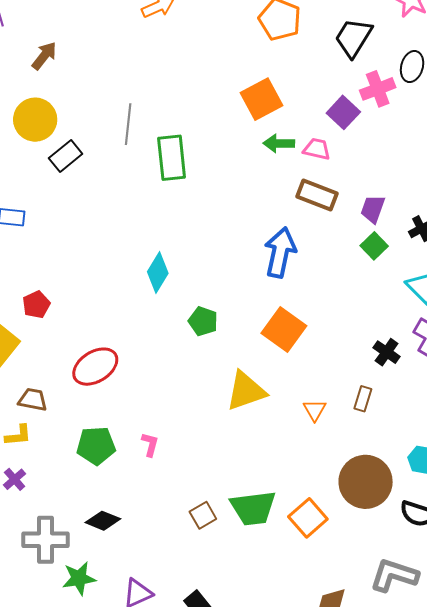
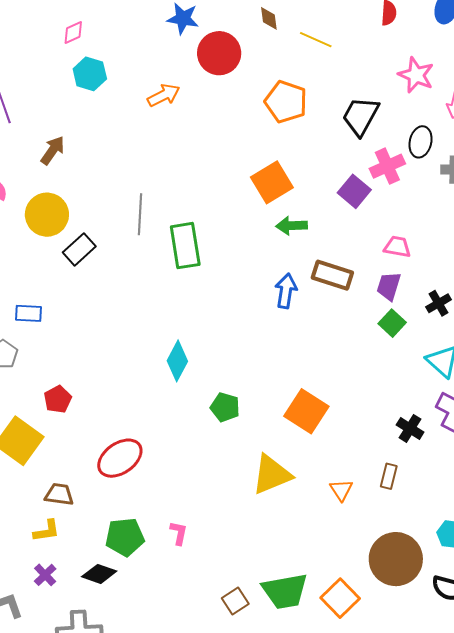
pink trapezoid: (317, 149) -> (397, 247), moved
blue arrow: (280, 252) -> (286, 291), moved, size x0.7
black diamond: (103, 521) -> (99, 574), moved

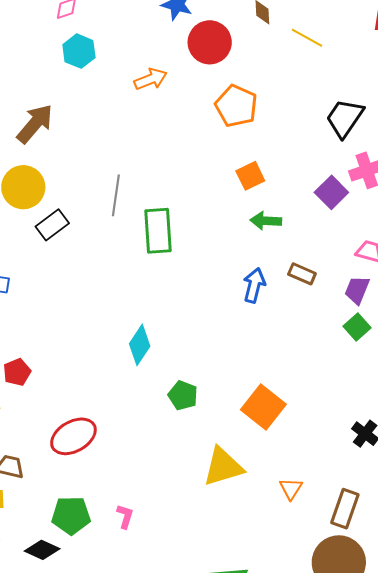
orange pentagon: (286, 102) -> (236, 106), moved
brown arrow: (53, 150) -> (35, 124), size x1.4
orange square: (272, 182) -> (250, 176), size x0.7
brown rectangle: (332, 275) -> (302, 274), size x0.7
brown rectangle: (389, 476) -> (345, 509), moved, size x1.5

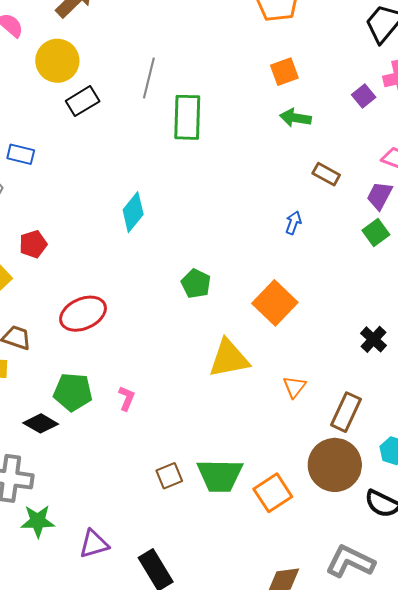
purple square: (331, 192) -> (364, 96), size x0.7
blue arrow: (254, 285) -> (293, 223), moved, size x0.7
cyan diamond: (140, 345) -> (133, 212), moved

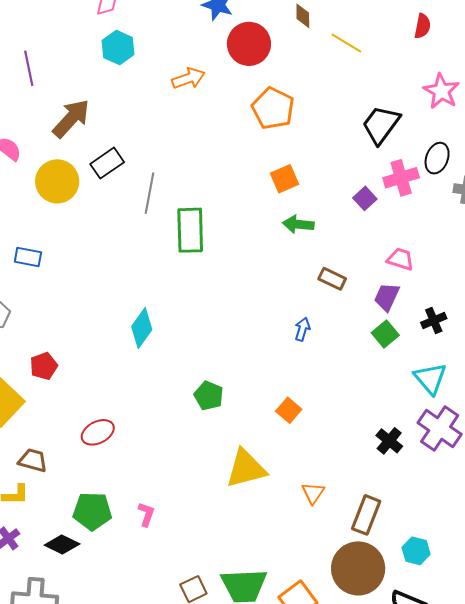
black rectangle: (83, 101) -> (107, 163), moved
blue rectangle: (21, 154) -> (28, 257), moved
orange square: (275, 303) -> (289, 410), size x0.6
red ellipse: (83, 314) -> (98, 432), size x0.7

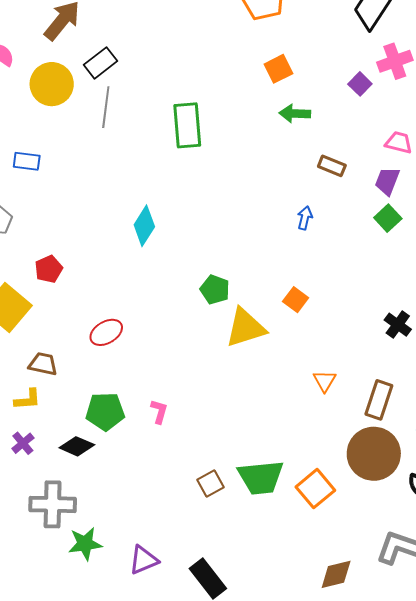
gray line: (149, 193) -> (106, 107), moved
yellow triangle: (246, 468) -> (246, 328), moved

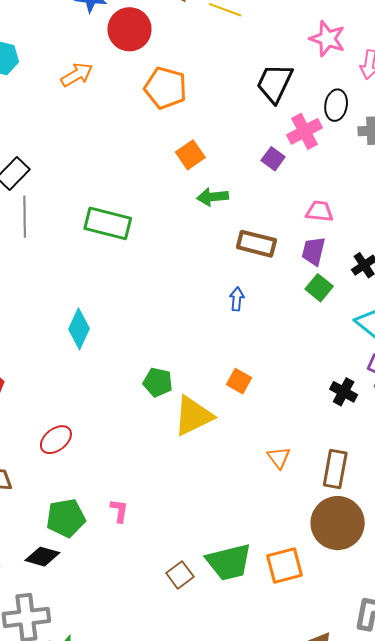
green rectangle: (187, 125) -> (108, 223), turned -63
brown rectangle: (332, 166) -> (256, 244), size x1.4
orange square: (315, 489) -> (285, 566), turned 33

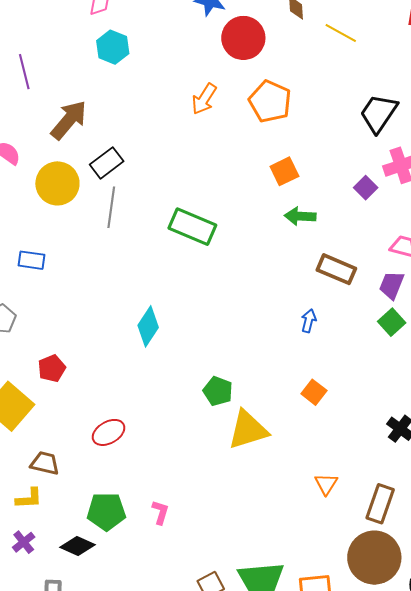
orange arrow: (77, 75) -> (204, 99), moved, turned 144
orange square: (239, 381) -> (314, 392), moved

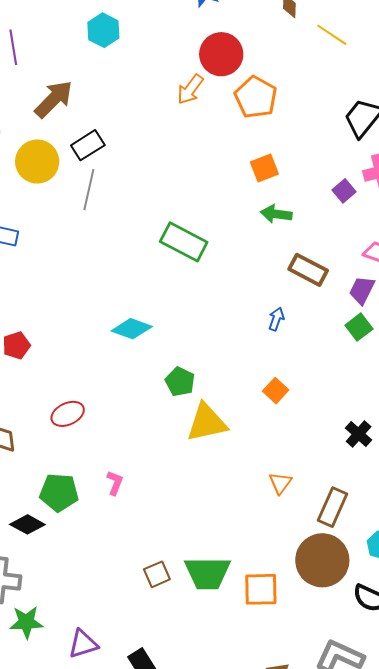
red circle: (243, 38) -> (221, 54), moved
green rectangle: (192, 227) -> (184, 242), moved
cyan diamond: (148, 326) -> (132, 329), moved, turned 72
pink L-shape: (160, 512) -> (115, 483), moved

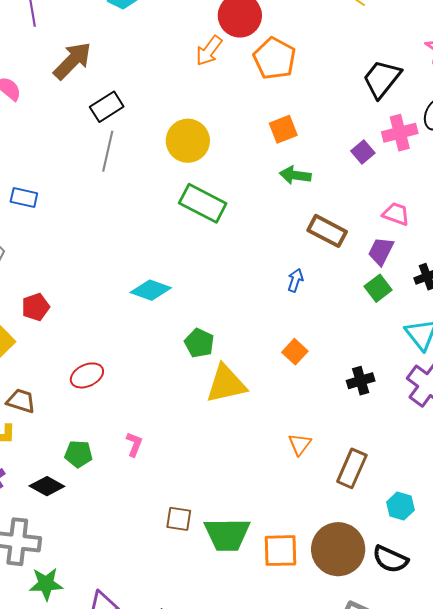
yellow circle: (37, 162) -> (188, 141), moved
black cross: (359, 434) -> (361, 381), moved, turned 32
green pentagon: (59, 492) -> (78, 454), size x0.7
brown circle: (322, 560) -> (338, 549), moved
brown square: (157, 574) -> (179, 519), moved, turned 32

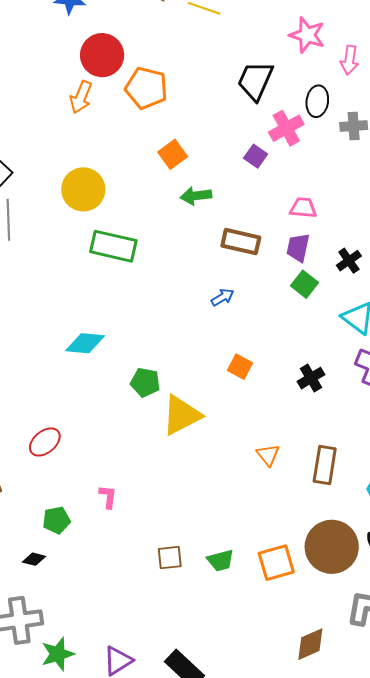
blue arrow: (295, 280) -> (222, 297), turned 55
black diamond: (47, 486) -> (34, 559), size x0.7
green trapezoid: (227, 534) -> (221, 560), size x0.6

